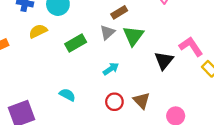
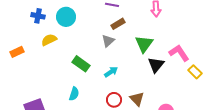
green triangle: (133, 36) -> (144, 44), moved
green rectangle: (76, 43) -> (81, 64), moved, turned 66
cyan semicircle: (67, 95) -> (74, 94), turned 80

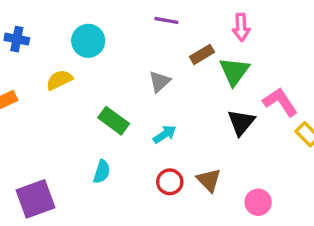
blue cross: (38, 16) -> (17, 39), moved
brown rectangle: (118, 24) -> (202, 54), moved
green triangle: (144, 44) -> (234, 71), moved

